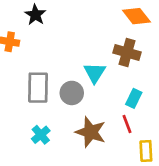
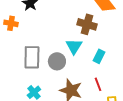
brown cross: (127, 53) -> (87, 24), moved
cyan rectangle: (134, 98) -> (99, 56), moved

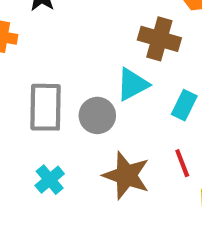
cyan triangle: (74, 46) -> (132, 84), turned 30

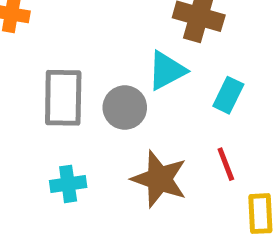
cyan cross: (50, 180) -> (68, 184), turned 32

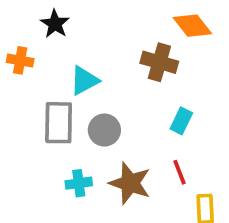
cyan triangle: (167, 71) -> (84, 81), moved
cyan cross: (68, 184) -> (79, 183), moved

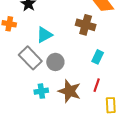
gray rectangle: (59, 123) -> (30, 58), turned -45
red line: (179, 172) -> (97, 85), turned 40

